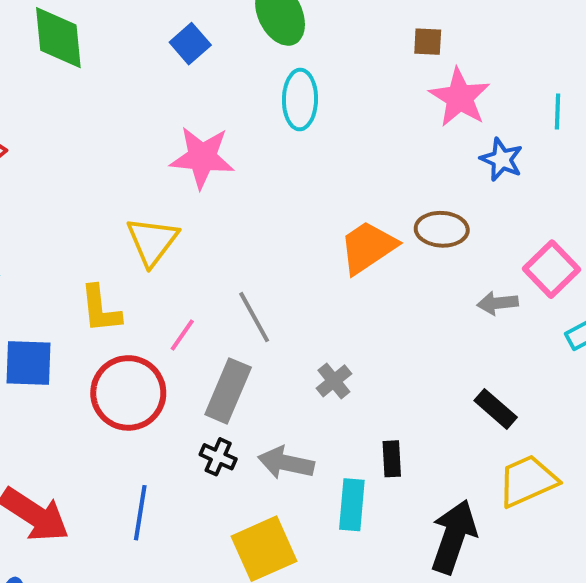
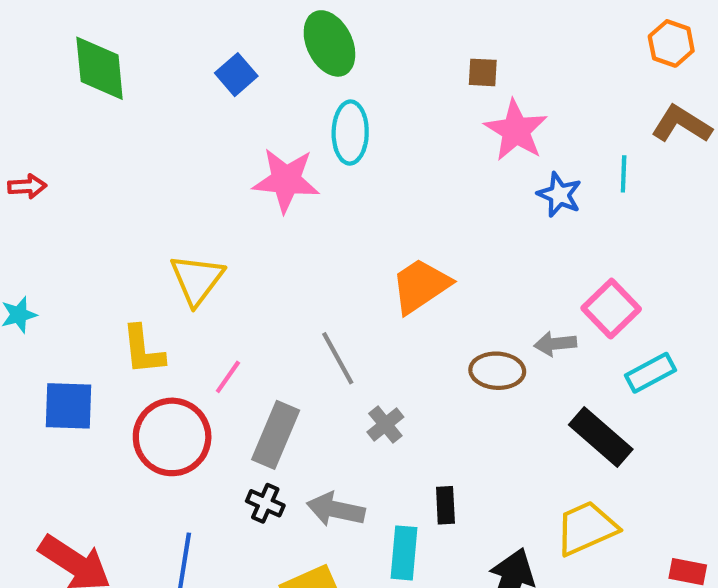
cyan line: (557, 111) -> (624, 174), moved
pink star: (202, 157) -> (286, 180), moved
brown ellipse: (442, 229) -> (497, 371), moved
gray line: (254, 317) -> (338, 358), moved
black rectangle: (496, 409) -> (601, 437), moved, size x1.4

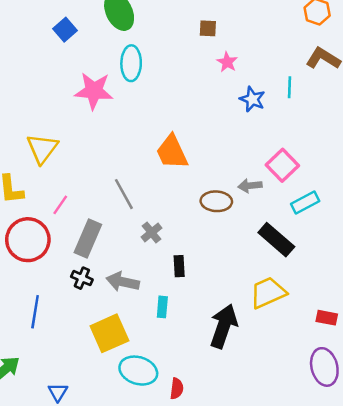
pink star: (516, 130) -> (227, 62), size x0.6
orange trapezoid: (421, 286) -> (172, 152), turned -81
black rectangle: (445, 505) -> (179, 266), moved
cyan rectangle: (404, 553) -> (162, 307), size x0.7

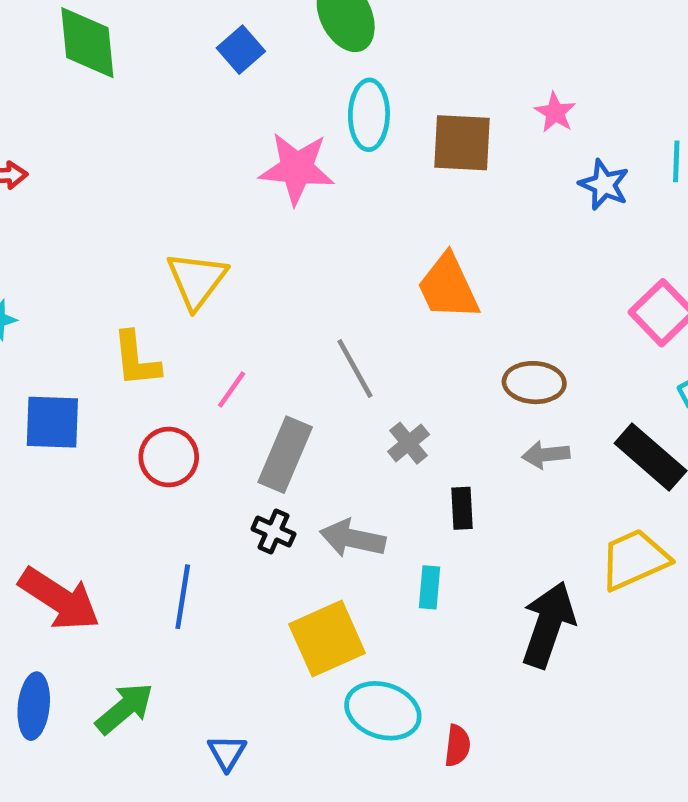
brown square: (208, 28) -> (462, 143), moved, size x1.8
gray arrow: (250, 186) -> (546, 455), moved
red circle: (28, 240) -> (169, 457), size x0.7

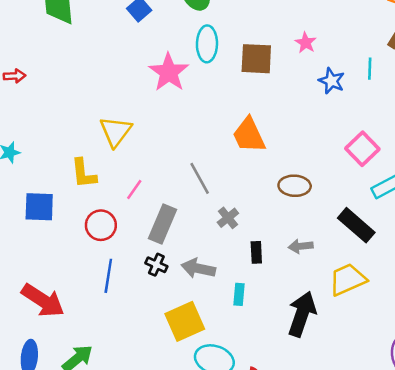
pink star: (297, 168) -> (169, 72), turned 30
gray arrow: (546, 455) -> (301, 246), moved
blue line: (183, 597) -> (108, 276), moved

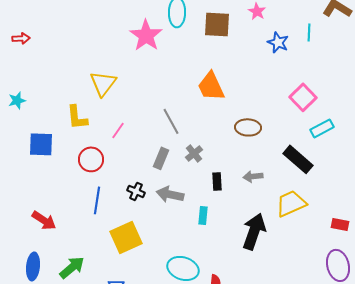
gray rectangle: (163, 224) -> (161, 158), moved, size x0.7
red arrow: (43, 300) -> (44, 220), size x0.7
yellow square: (185, 321) -> (126, 237), moved

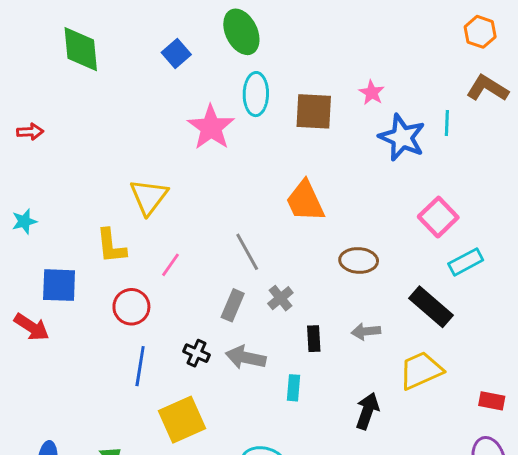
blue star: (278, 42) -> (402, 137), size x1.5
red arrow: (44, 220) -> (32, 327), moved
black arrow: (254, 231) -> (367, 411), size x0.7

